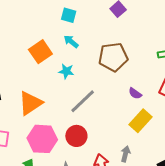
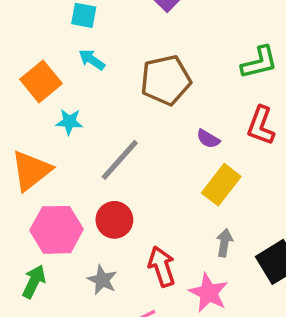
cyan star: (66, 71) -> (69, 122), moved
gray arrow: (125, 154) -> (224, 243), moved

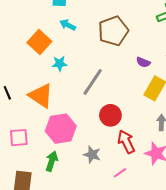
orange triangle: (31, 171) -> (41, 96), turned -40
red circle: (114, 220) -> (110, 115), moved

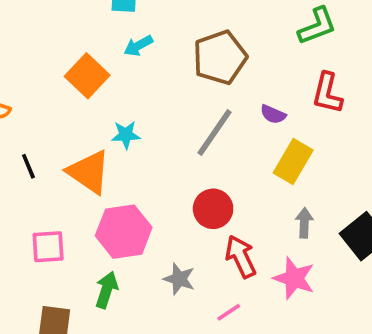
cyan arrow: (68, 25) -> (138, 46), turned -56
cyan star: (60, 64) -> (126, 135), moved
gray line: (93, 82) -> (215, 132), moved

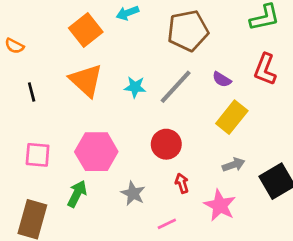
cyan star: (126, 135) -> (135, 87), moved
orange triangle: (89, 172) -> (86, 80), moved
gray arrow: (304, 223) -> (234, 165), turned 60
red arrow: (241, 257) -> (182, 183), size x0.6

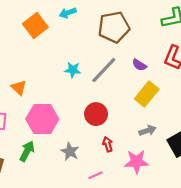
orange triangle: (86, 80) -> (19, 88), moved, size x0.6
pink star: (220, 205) -> (137, 162), turned -30

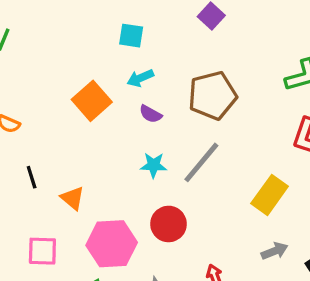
purple semicircle: (139, 65) -> (151, 114), moved
red circle: (96, 114) -> (168, 224), moved

